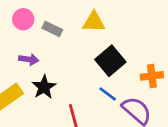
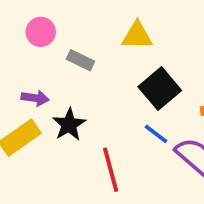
gray rectangle: (52, 29) -> (80, 60), moved
purple arrow: (29, 59) -> (35, 98), moved

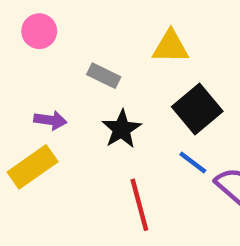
pink circle: (41, 32) -> (39, 31), moved
black star: (69, 124) -> (122, 129), moved

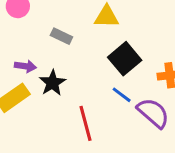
black star: (122, 129) -> (52, 83), moved

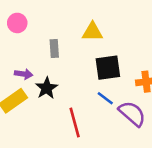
gray rectangle: (61, 36) -> (54, 48), turned 60
black square: (125, 59) -> (108, 68), turned 32

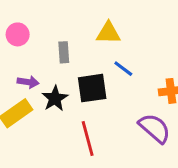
pink circle: (17, 23) -> (18, 34), moved
black square: (108, 68) -> (92, 88), moved
blue line: (105, 98) -> (123, 69), moved

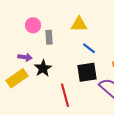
pink circle: (18, 34) -> (33, 25), moved
black square: (92, 88) -> (87, 72), moved

